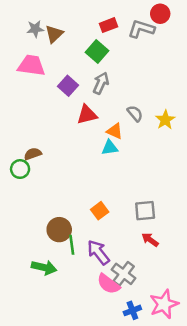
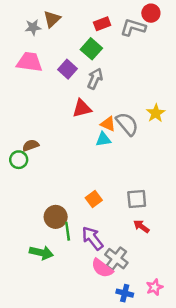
brown triangle: (54, 34) -> (52, 19), moved
purple square: (68, 86) -> (68, 69), moved
gray semicircle: (135, 113) -> (127, 124), moved, size x1.5
pink star: (164, 304) -> (155, 287), size x0.6
blue cross: (132, 310) -> (125, 293), turned 35

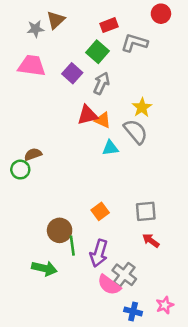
gray L-shape: (133, 27) -> (134, 43), moved
yellow star: (156, 113) -> (142, 107), moved
orange triangle: (108, 124) -> (103, 120), moved
purple arrow: (93, 238) -> (99, 253), turned -125

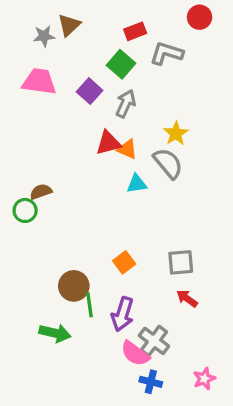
blue cross: (133, 311) -> (151, 382), moved

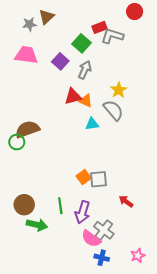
red rectangle: (135, 31) -> (100, 27), moved
brown semicircle: (41, 192) -> (27, 129), size x1.6
gray square: (181, 262) -> (98, 179), moved
brown circle: (74, 286) -> (24, 205), moved

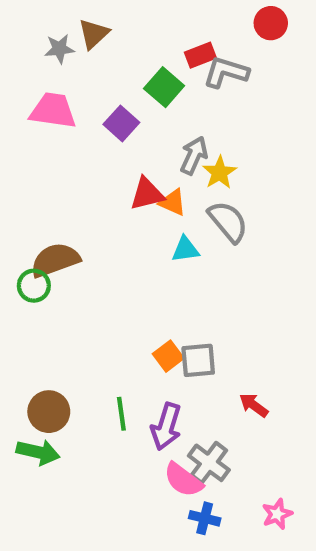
gray arrow: (85, 70) -> (194, 155), moved
yellow star: (119, 90) -> (220, 173), moved
green arrow: (37, 225) -> (38, 452), moved

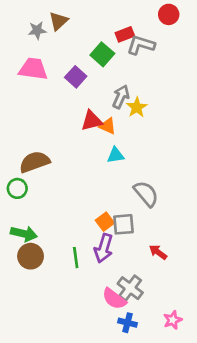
gray semicircle: (228, 222) -> (146, 194), moved
green circle: (34, 286) -> (17, 188), moved
purple arrow: (166, 427) -> (104, 248), moved
green arrow: (38, 452) -> (24, 234), moved

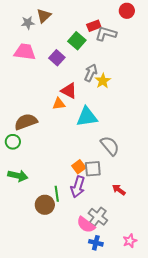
red triangle: (92, 121) -> (69, 91), turned 42
orange triangle: (108, 126) -> (59, 104), moved, turned -32
cyan triangle: (116, 155) -> (87, 117), size x1.6
brown circle: (31, 256) -> (45, 205), moved

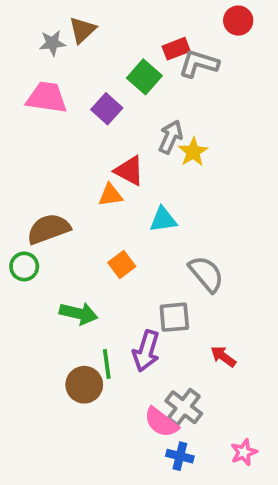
cyan triangle: (87, 117) -> (163, 220), size x0.7
orange square: (79, 167) -> (122, 265), moved
green arrow: (18, 176) -> (79, 313), moved

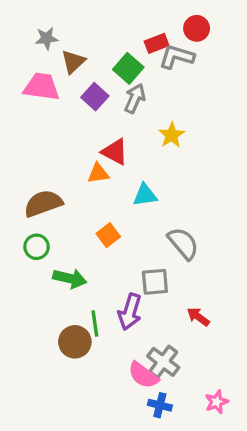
red circle: (238, 21) -> (197, 28), moved
brown triangle: (82, 30) -> (73, 62), moved
gray arrow: (171, 137) -> (135, 98), moved
green circle: (24, 266) -> (37, 247), moved

